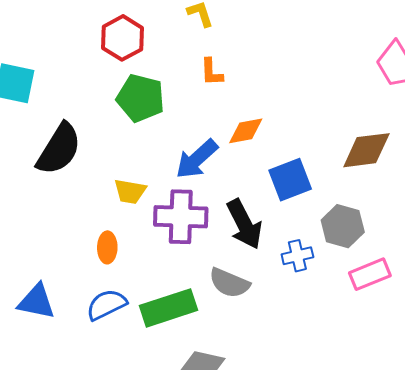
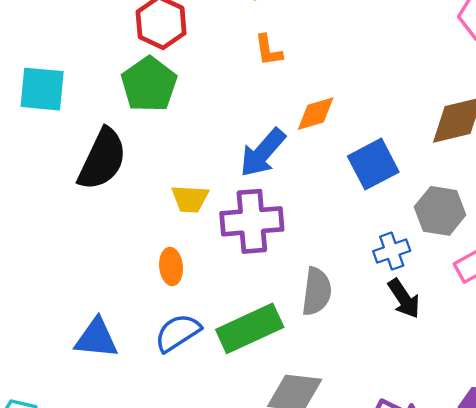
green pentagon: (141, 98) -> (149, 84), moved, turned 30
black arrow: (244, 224) -> (404, 299), moved, size x0.7
gray semicircle: (229, 283) -> (317, 291), turned -99

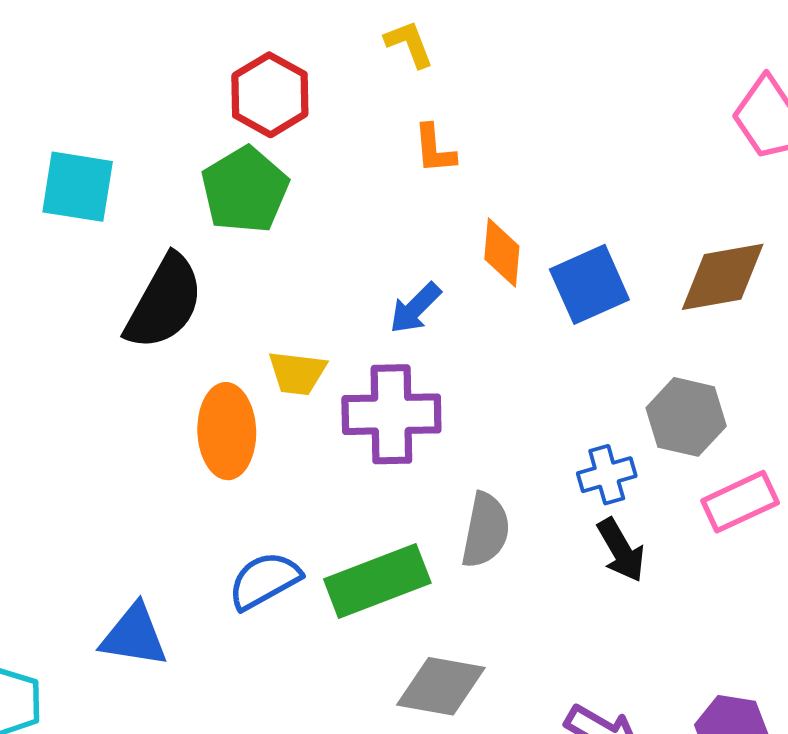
orange diamond: (316, 114) -> (502, 253), turned -72
blue arrow: (263, 153) -> (415, 308), size x0.7
blue square: (373, 164) -> (589, 284), moved
orange ellipse: (171, 266) -> (227, 431), moved, size x1.6
blue triangle: (96, 338) -> (134, 636), moved

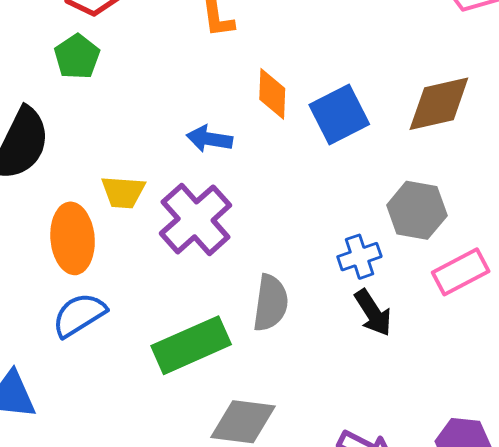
green pentagon: (245, 190) -> (77, 57), size x0.7
blue arrow: (415, 308) -> (209, 139), turned 57
purple cross: (391, 414) -> (196, 219), turned -38
blue semicircle: (264, 581) -> (79, 315), moved

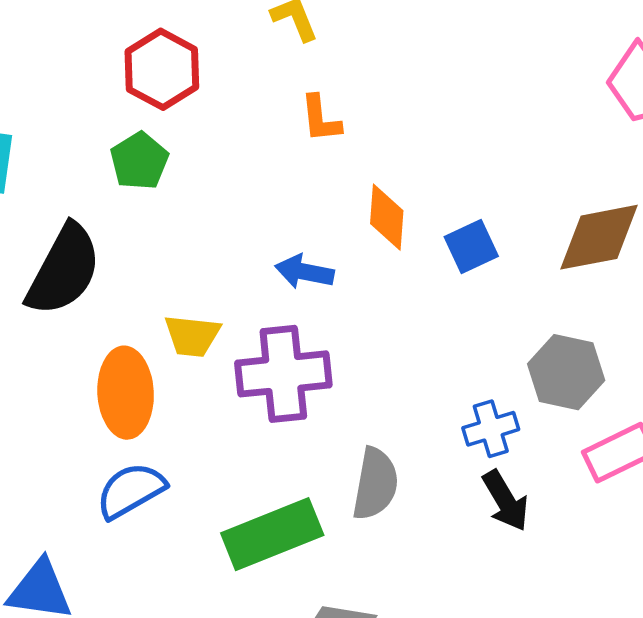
blue square: (339, 114) -> (471, 246), size x0.7
purple cross: (196, 219) -> (283, 374), turned 34

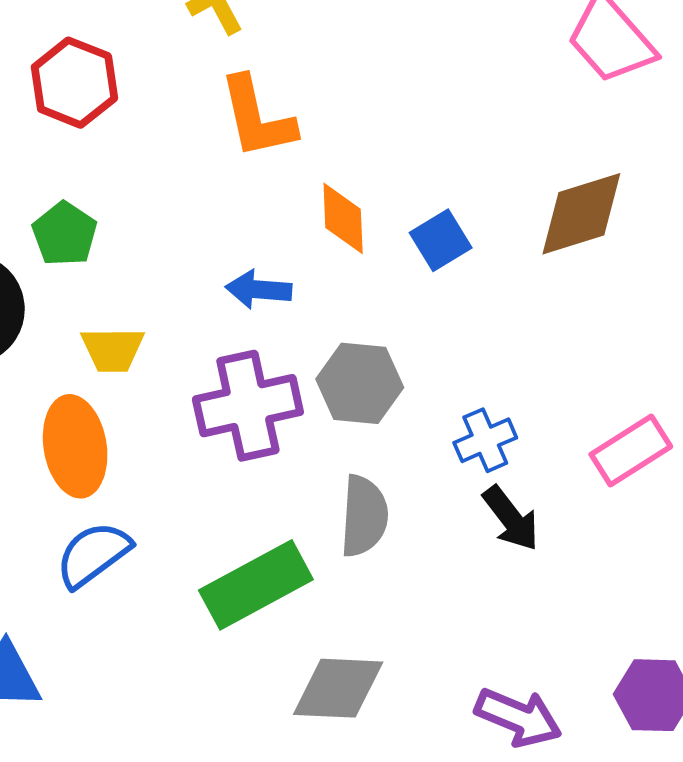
orange L-shape: (321, 119) -> (257, 117), size x1.6
green pentagon: (139, 161) -> (65, 234), moved
yellow trapezoid: (192, 336) -> (113, 350), moved
gray hexagon: (566, 372) -> (360, 383), moved

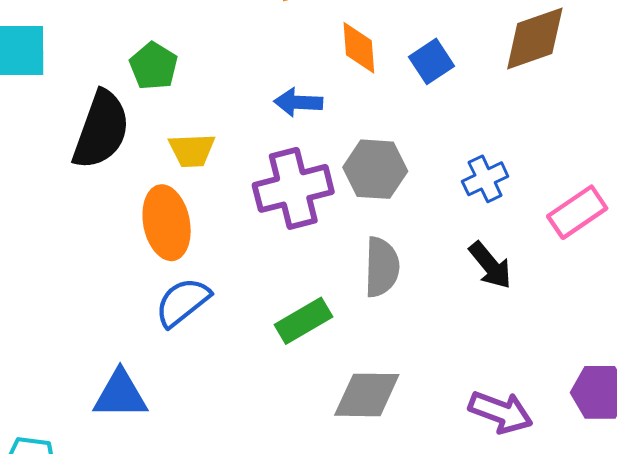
blue cross: (485, 440) -> (485, 179), moved
green rectangle: (256, 585) -> (304, 321), size x0.7

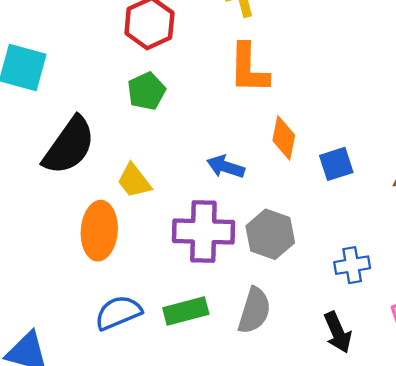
green pentagon: (154, 66) -> (146, 91), moved
yellow trapezoid: (192, 150) -> (134, 181), turned 39
blue semicircle: (183, 302) -> (118, 313), moved
green rectangle: (304, 321) -> (186, 311), moved

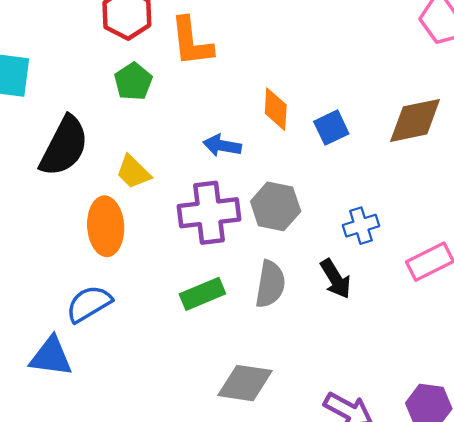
orange L-shape: (249, 68) -> (191, 42), moved
blue semicircle: (118, 313) -> (89, 304), moved
black arrow: (338, 332) -> (336, 279), moved

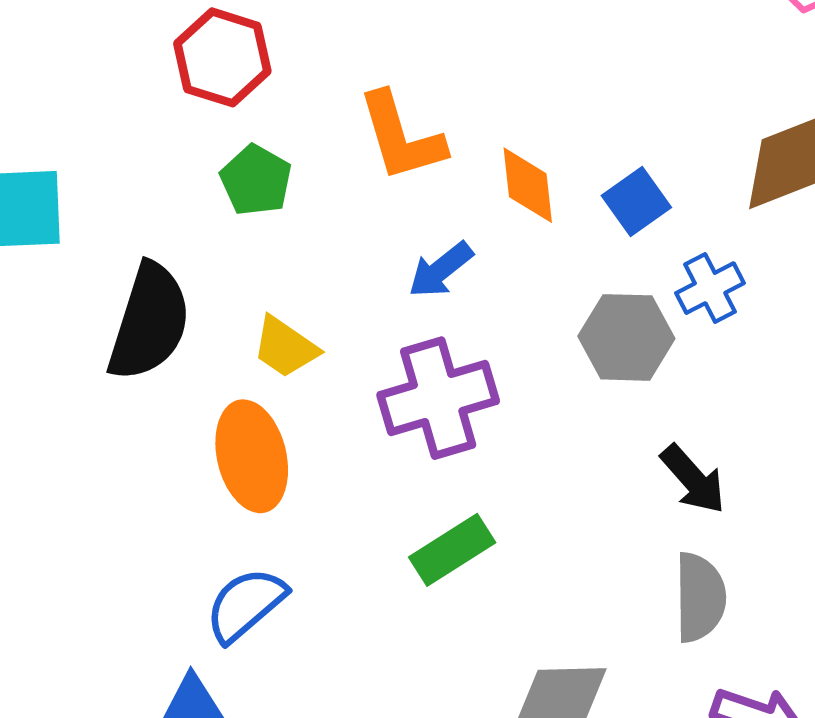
orange L-shape: (191, 42) -> (401, 137), moved
blue arrow: (222, 146) -> (441, 270), turned -39
gray hexagon: (276, 206) -> (626, 337), moved
blue cross: (361, 226) -> (710, 288), moved
gray semicircle: (270, 284) -> (700, 597), moved

